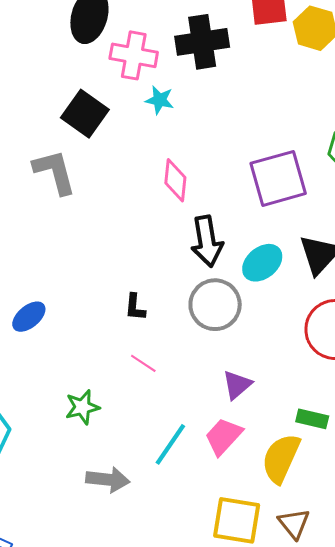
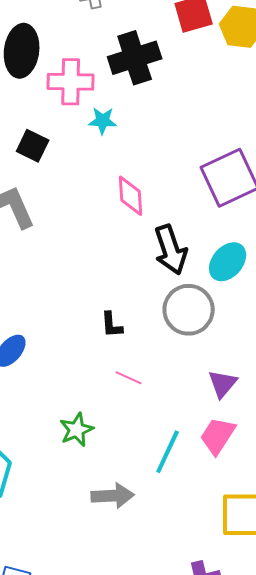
black square: (85, 114) -> (33, 146), size x0.7

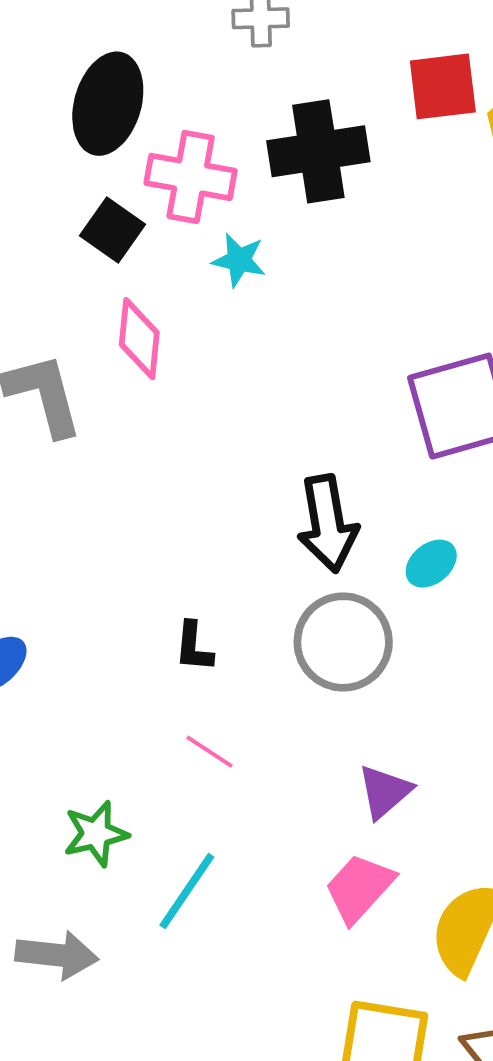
black square: (33, 146) -> (112, 230), moved
pink diamond: (131, 196) -> (139, 339), moved
cyan ellipse: (228, 262) -> (431, 564), size x0.7
cyan line: (168, 452) -> (187, 891), moved
gray arrow: (113, 496) -> (57, 955), moved

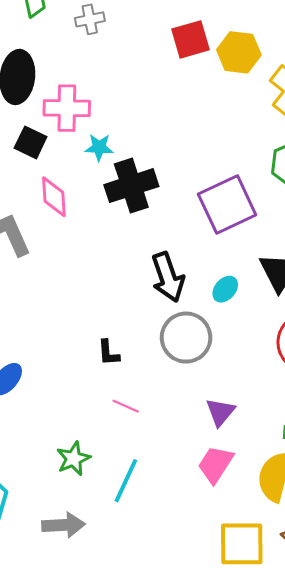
black cross: (318, 151) -> (131, 186), moved

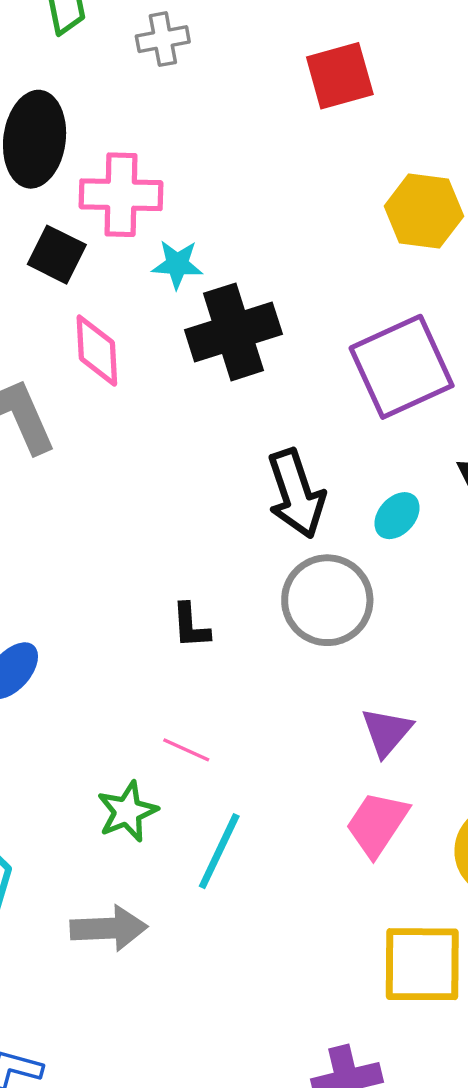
yellow hexagon: (239, 52) -> (424, 211), moved
pink line: (126, 406) -> (186, 750), moved

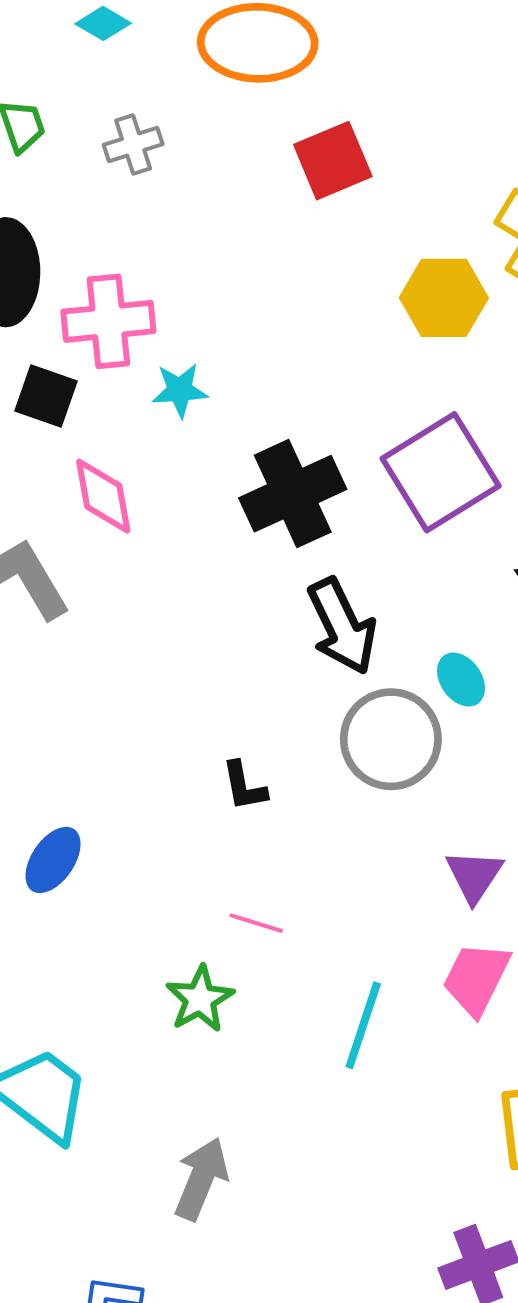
black cross: (233, 332) -> (293, 494), moved
cyan ellipse: (397, 516) -> (461, 680), moved, turned -69
cyan line: (219, 851) -> (363, 1025), moved
gray arrow: (109, 928) -> (201, 1179), moved, turned -58

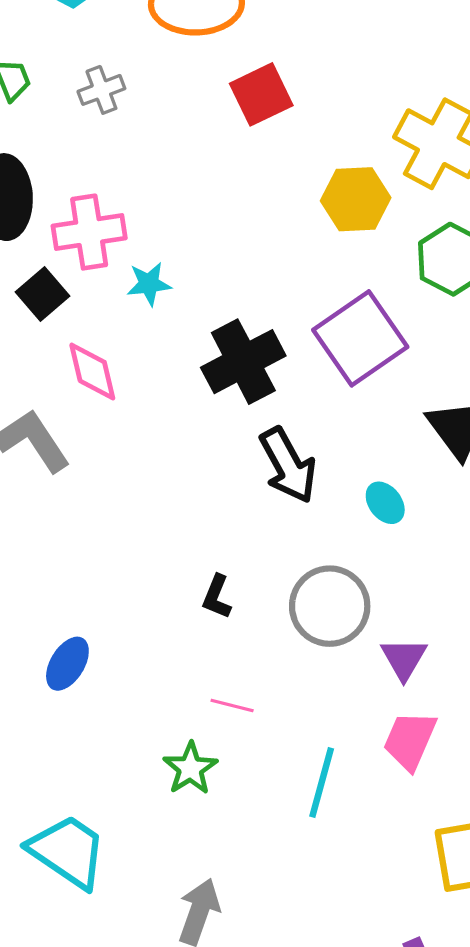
black square: (46, 396) -> (42, 294), turned 33
gray circle: (391, 739) -> (330, 606), moved
black L-shape: (244, 786) -> (217, 597), turned 36

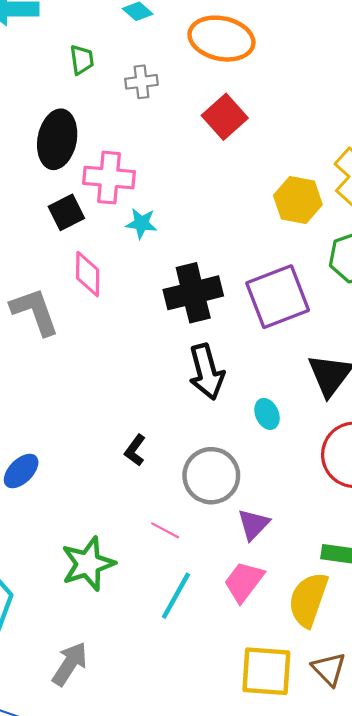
red square: (261, 94) -> (225, 117), moved, turned -30
pink line: (232, 706) -> (165, 530), moved
green star: (190, 768) -> (88, 564), size x1.4

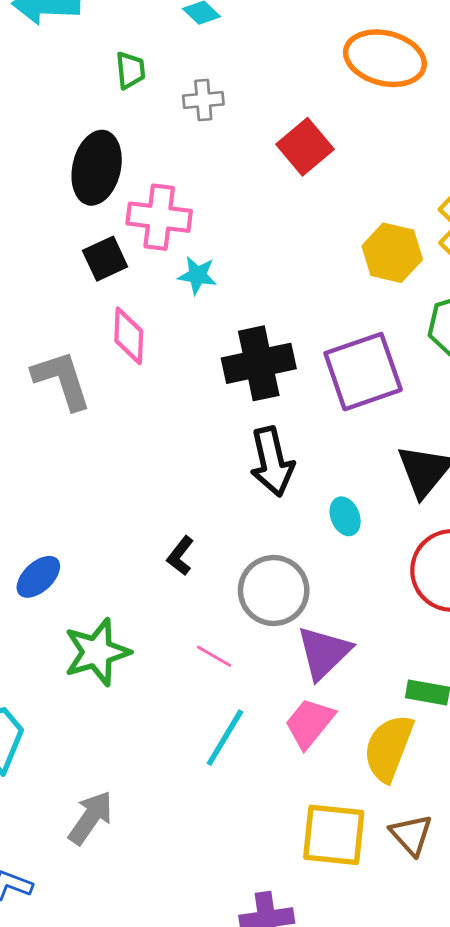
orange ellipse: (221, 39) -> (385, 58), moved
purple triangle: (253, 524) -> (324, 653), size x1.4
green star: (88, 564) -> (97, 652), moved

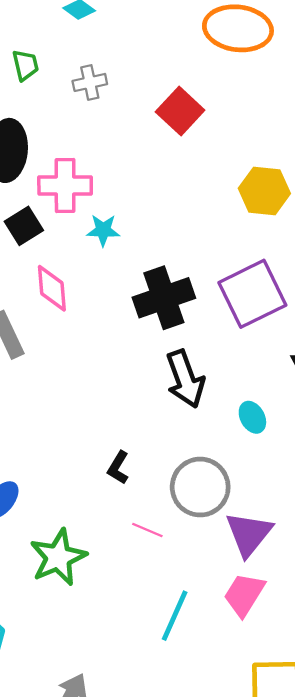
pink line: (214, 656) -> (147, 530), moved

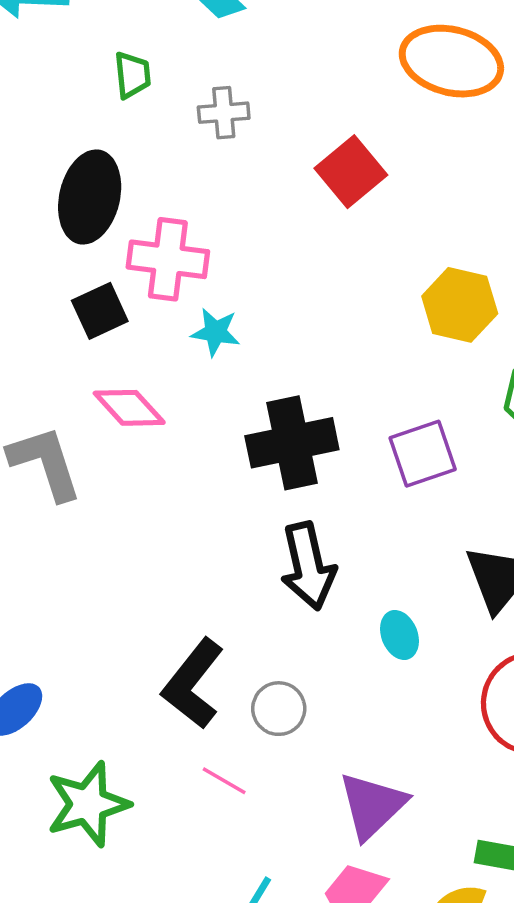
pink diamond: (52, 288) -> (129, 408), turned -45
purple square: (252, 294) -> (423, 454), size x0.7
black L-shape: (118, 468) -> (193, 684), size x1.8
gray circle: (200, 487) -> (279, 709), moved, size x0.6

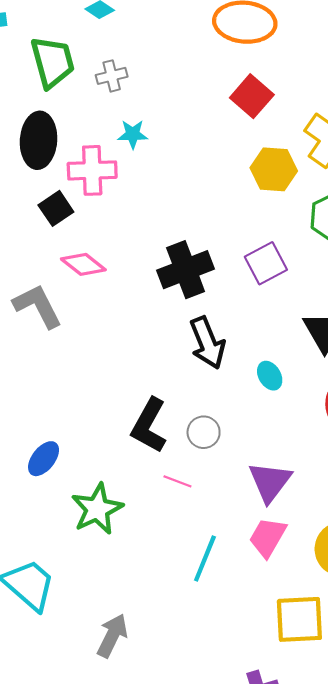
green trapezoid: (132, 75) -> (52, 62), size x1.8
red square: (351, 172) -> (252, 96), moved
cyan star: (215, 332) -> (133, 134), moved

